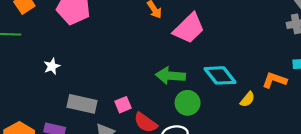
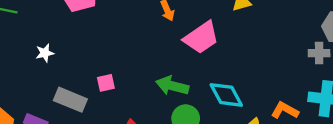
pink square: (123, 105) -> (106, 83), moved

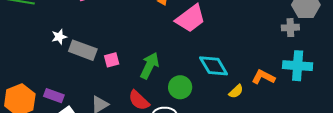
green arrow: (172, 86) -> (150, 66), moved, turned 104
gray rectangle: (70, 100) -> (83, 50), moved

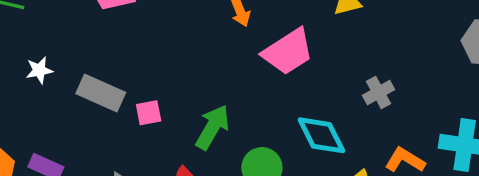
gray cross: (290, 28) -> (379, 93), moved, turned -30
white star: (59, 37) -> (39, 70), moved

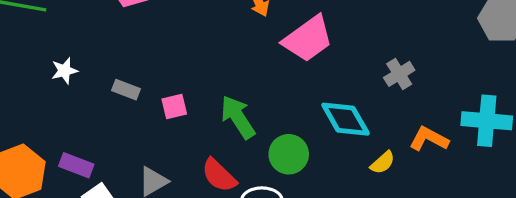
gray rectangle: (101, 93) -> (126, 90), size x0.6
green arrow: (212, 127) -> (238, 117), turned -60

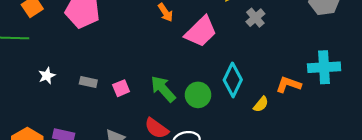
gray cross: (399, 74) -> (255, 18), moved
cyan diamond: (345, 119) -> (233, 80), turned 64
green circle: (289, 154) -> (198, 95), moved

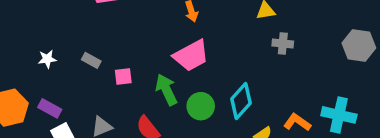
gray cross: (255, 18) -> (283, 43), turned 30
pink trapezoid: (201, 32) -> (191, 56), moved
white star: (47, 76) -> (47, 59), moved

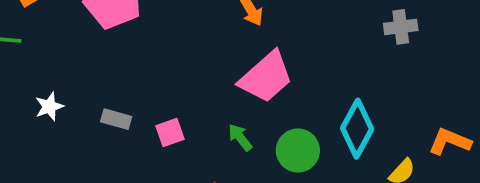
white star: (47, 59) -> (49, 107), moved
green arrow: (166, 90) -> (240, 137), size x0.6

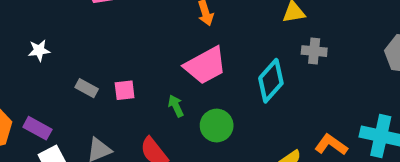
gray rectangle: (116, 119) -> (87, 88), moved
cyan diamond: (357, 129) -> (271, 81), moved

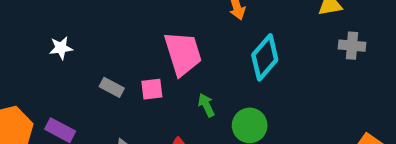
pink trapezoid: (205, 65) -> (183, 54), moved, turned -78
cyan diamond: (271, 81) -> (265, 57), moved

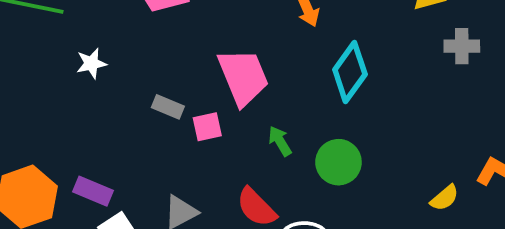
white star: (61, 48) -> (91, 63), moved
gray rectangle: (112, 87) -> (168, 107), moved

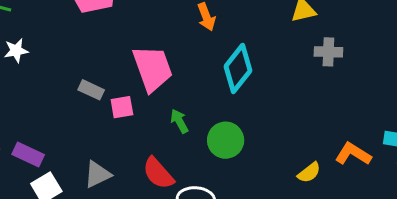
white star: (91, 63) -> (16, 51), moved

